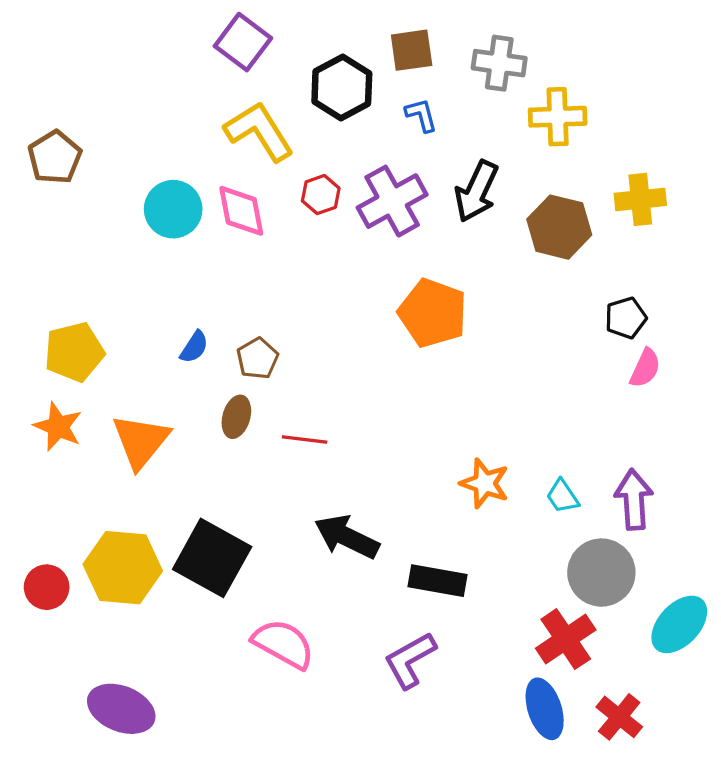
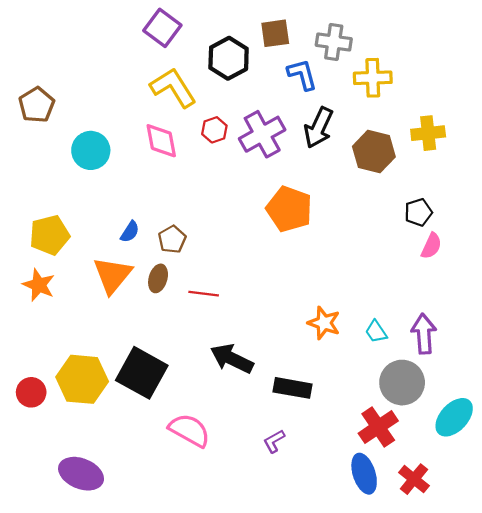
blue L-shape: (421, 115) -> (302, 75), moved, size x1.4
cyan circle: (173, 209) -> (91, 150), moved
orange triangle: (141, 441) -> (112, 275), moved
purple L-shape: (410, 660) -> (274, 441), size x0.6

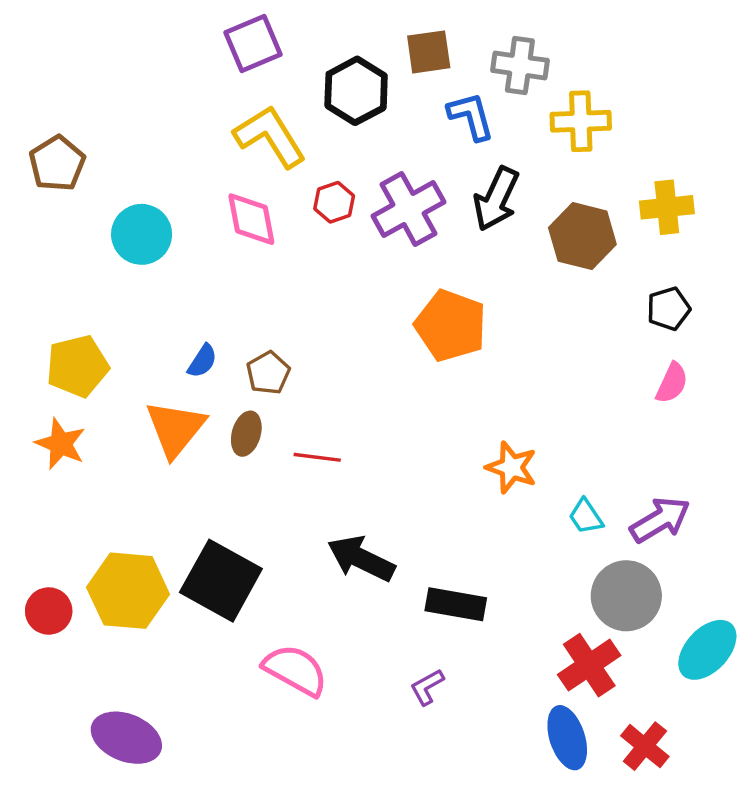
purple square: (162, 28) -> (253, 43), turned 30
black pentagon: (418, 212) -> (669, 309), moved
orange star: (324, 323) -> (511, 467), moved
purple arrow: (424, 334) -> (660, 520), turned 63

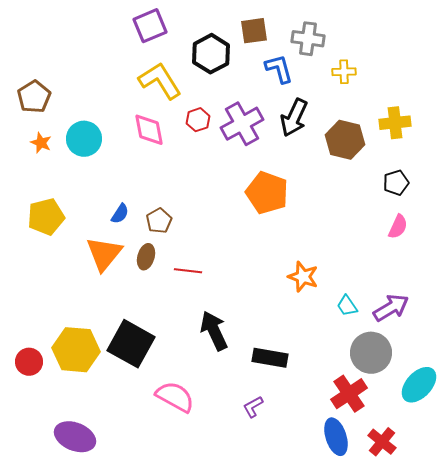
yellow cross: (581, 121) -> (344, 72), size x0.7
orange star: (61, 444) -> (41, 143), moved, size x0.7
black arrow: (361, 559) -> (214, 331), turned 39

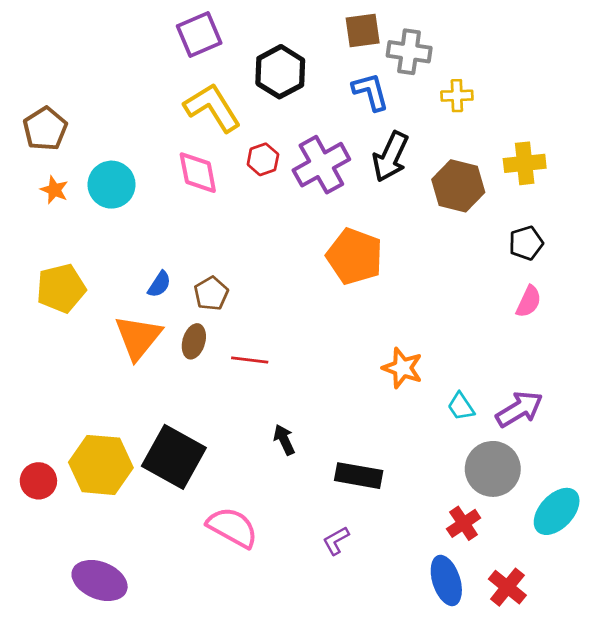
brown square: (254, 31) -> (363, 30), moved
black arrow: (214, 331) -> (284, 440), size x0.6
red cross: (349, 394) -> (464, 523), size x0.7

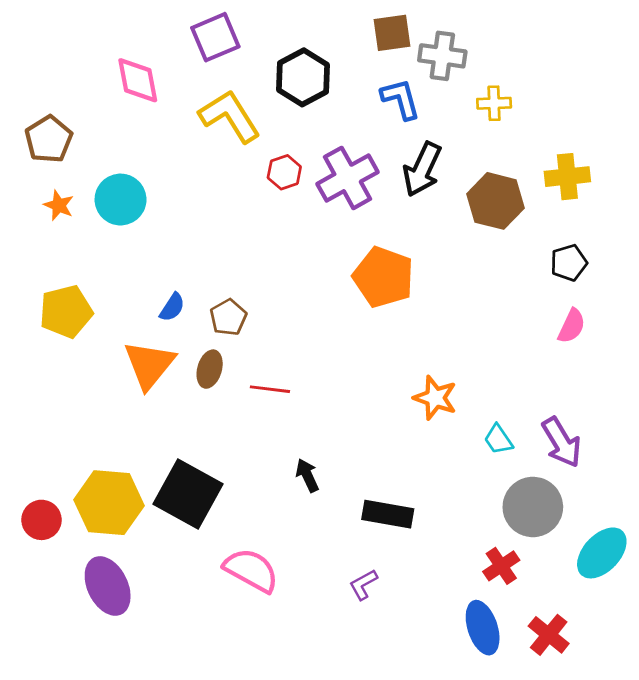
pink diamond: (198, 173) -> (138, 80), moved
purple arrow: (519, 409) -> (562, 442), turned 90
purple ellipse: (100, 580) -> (108, 586), moved, turned 42

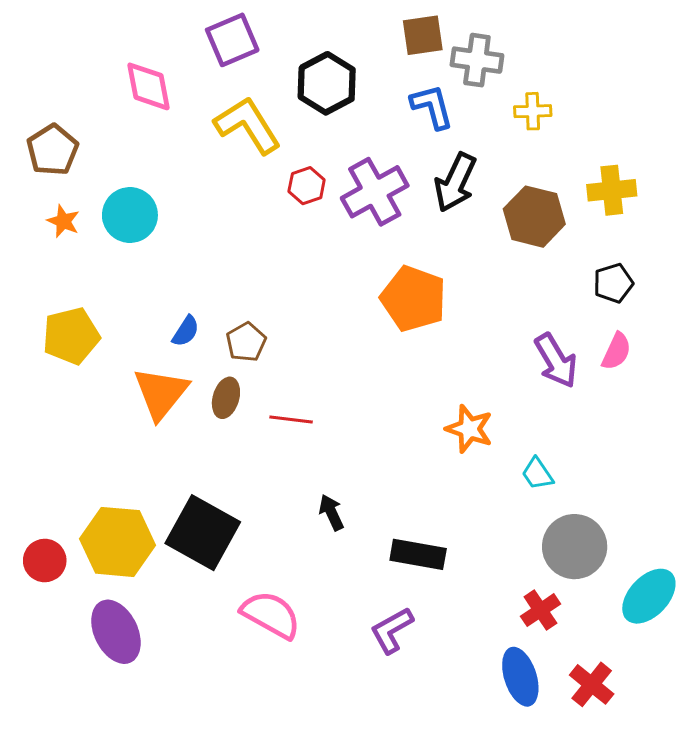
purple arrow: (562, 442) -> (556, 361), moved
purple L-shape: (363, 585) -> (392, 630), size x1.4

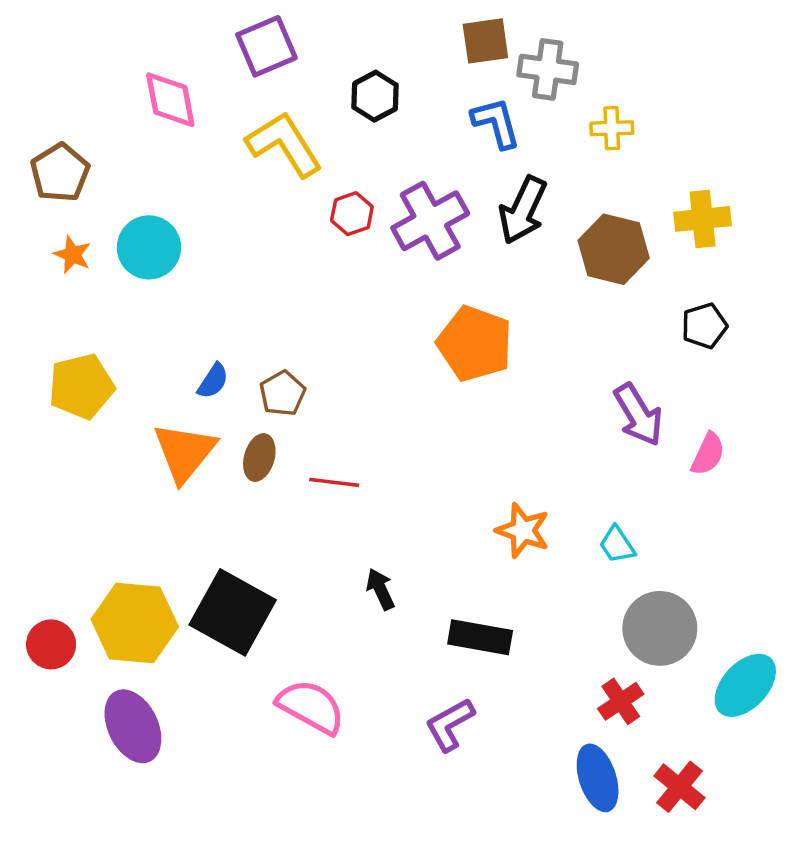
black hexagon: (327, 83) -> (375, 96), size x0.7
pink semicircle: (616, 351) -> (708, 454), moved
orange star: (469, 429) -> (523, 530), moved

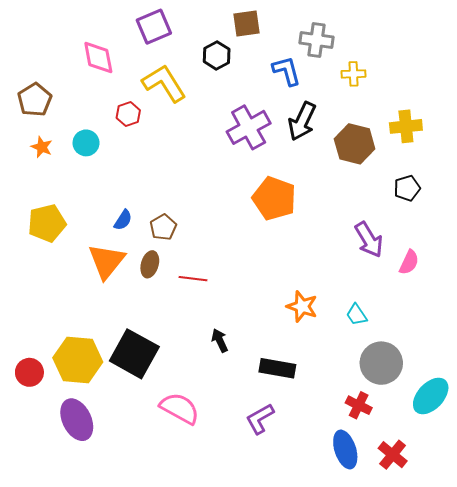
brown square: (485, 41) -> (247, 24), moved
red hexagon: (352, 214) -> (128, 114), moved
cyan circle: (149, 247) -> (86, 143), size x0.7
red cross: (621, 701) -> (359, 405), turned -30

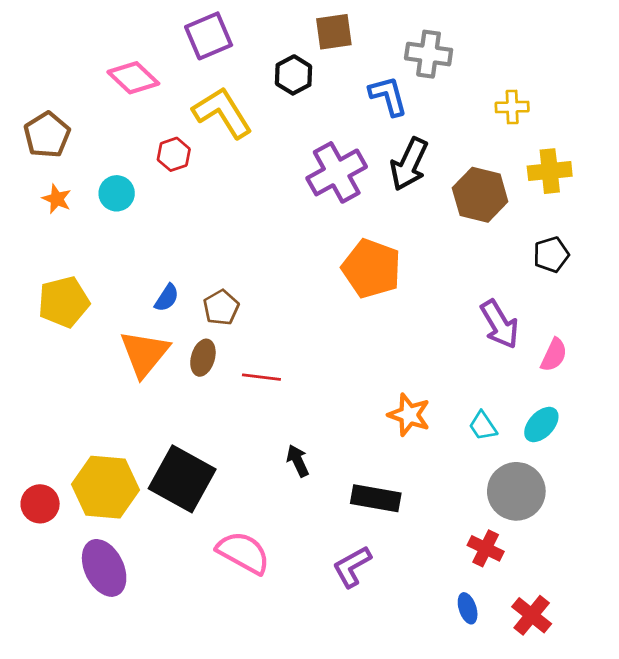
pink diamond: (98, 58) -> (133, 78), turned -36
yellow cross: (353, 74) -> (512, 107), moved
cyan ellipse: (431, 396) -> (541, 425), moved, size x0.7
blue ellipse: (345, 449) -> (468, 608), size x0.6

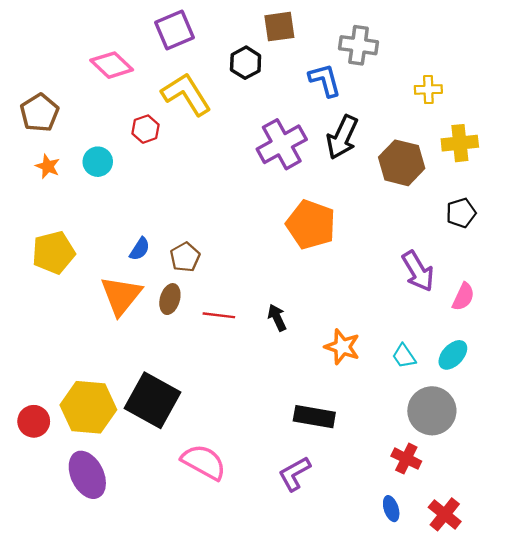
black arrow: (298, 461) -> (277, 318), moved

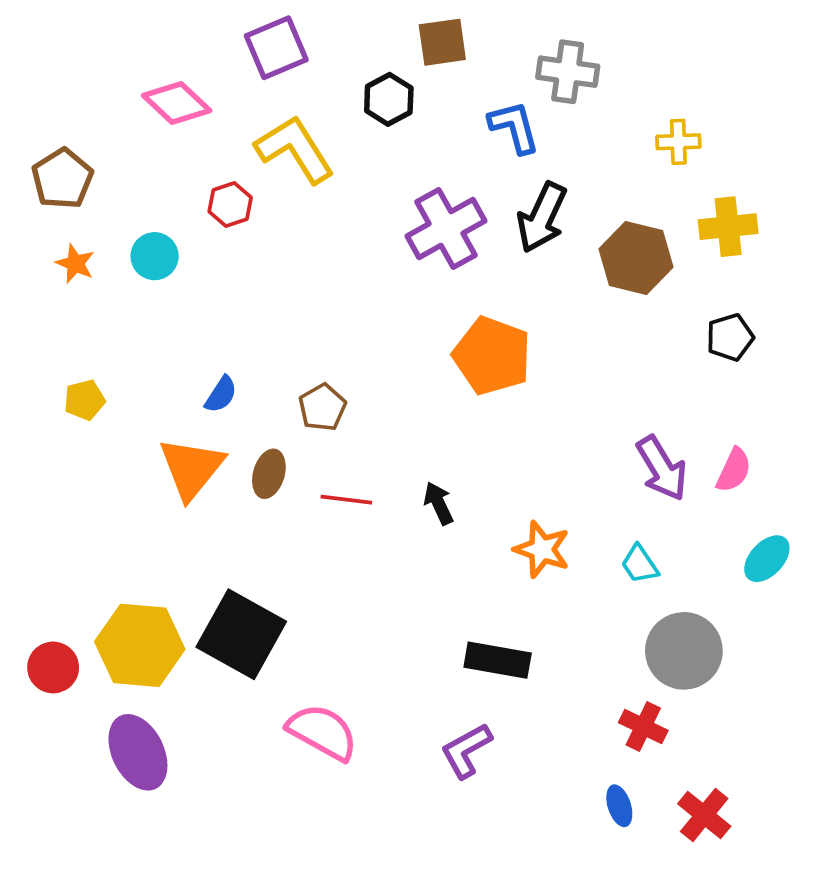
yellow pentagon: (54, 252) -> (84, 400), size x0.6
brown pentagon: (185, 257) -> (322, 407), moved
purple arrow: (418, 271) -> (662, 468), moved
cyan ellipse: (453, 355) -> (767, 559), moved

